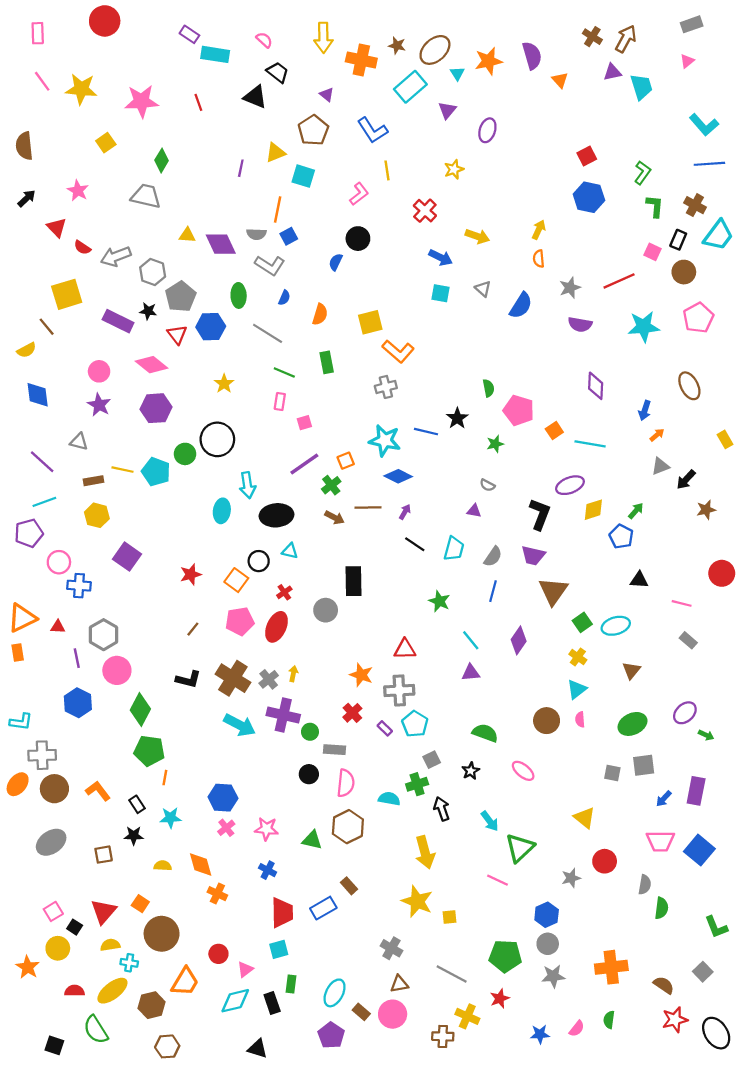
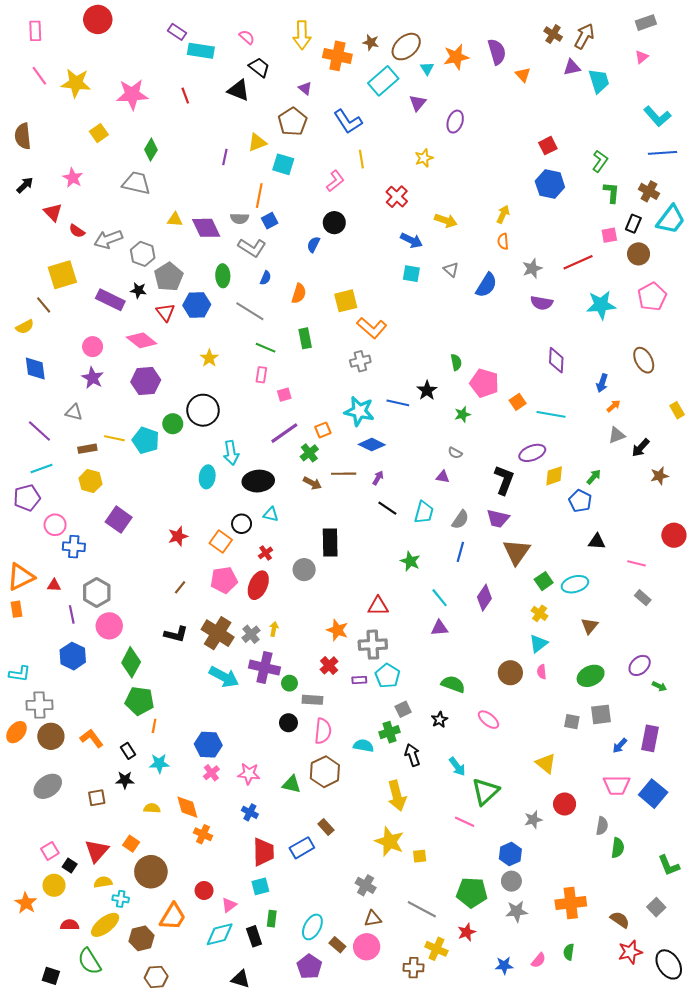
pink square: (653, 252) -> (609, 235), turned -35
purple rectangle: (385, 728) -> (359, 680), turned -48

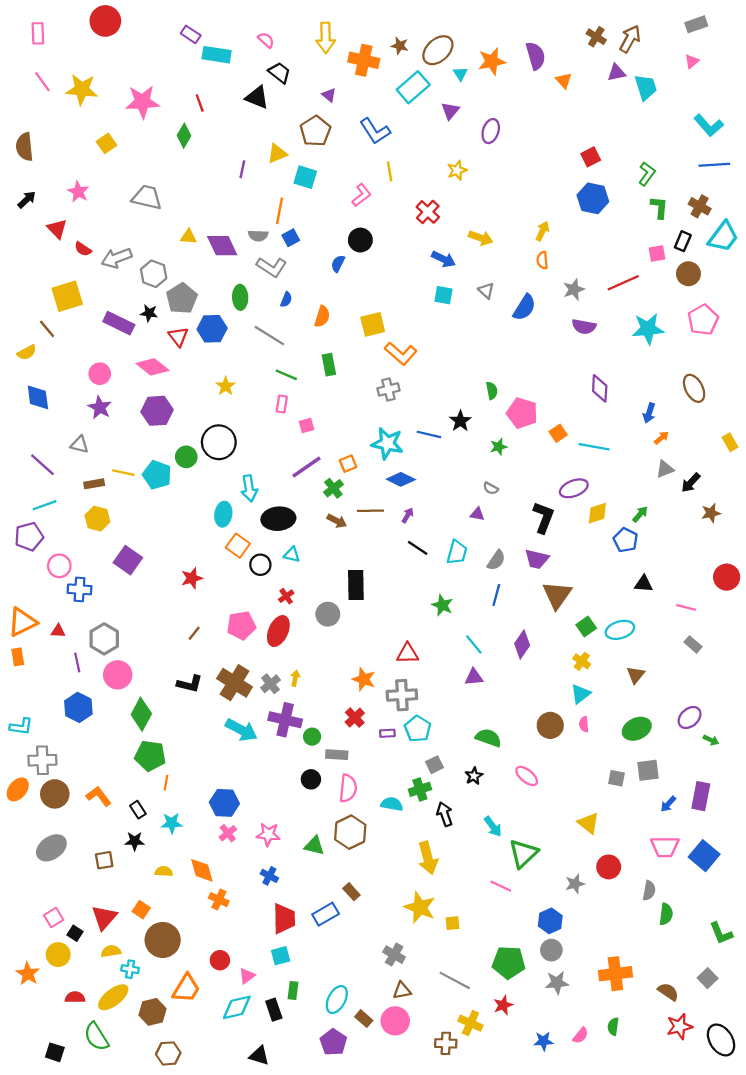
green diamond: (151, 150) -> (184, 136), moved
orange square: (221, 541) -> (238, 546), moved

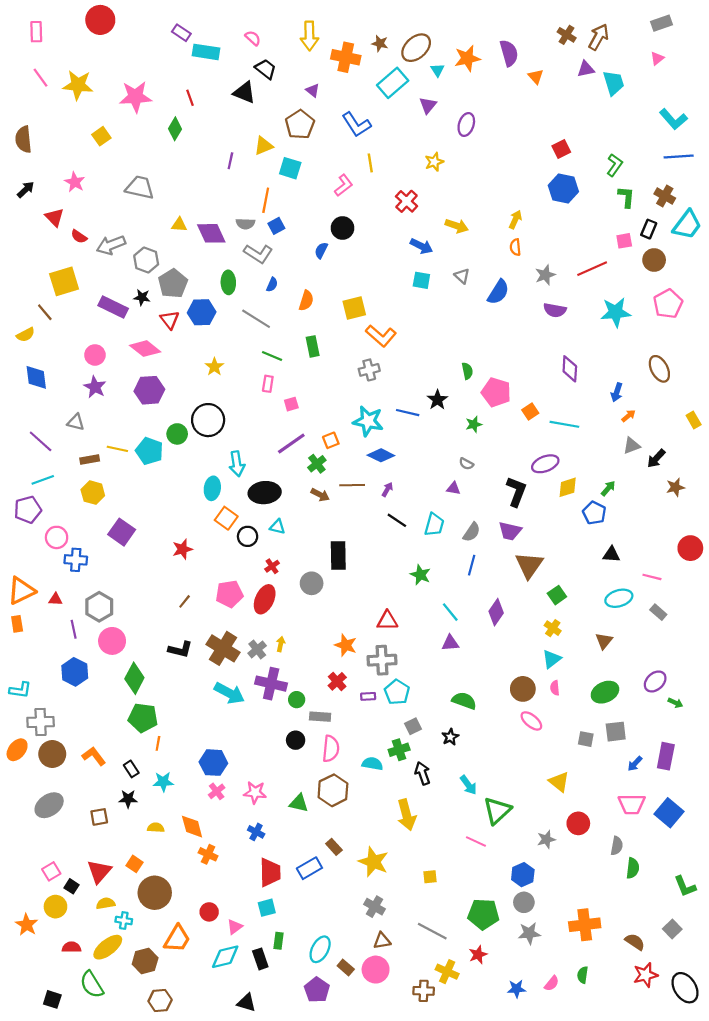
cyan ellipse: (620, 630) -> (619, 598), moved
pink ellipse: (527, 776) -> (531, 721), moved
yellow star: (420, 907) -> (373, 862), moved

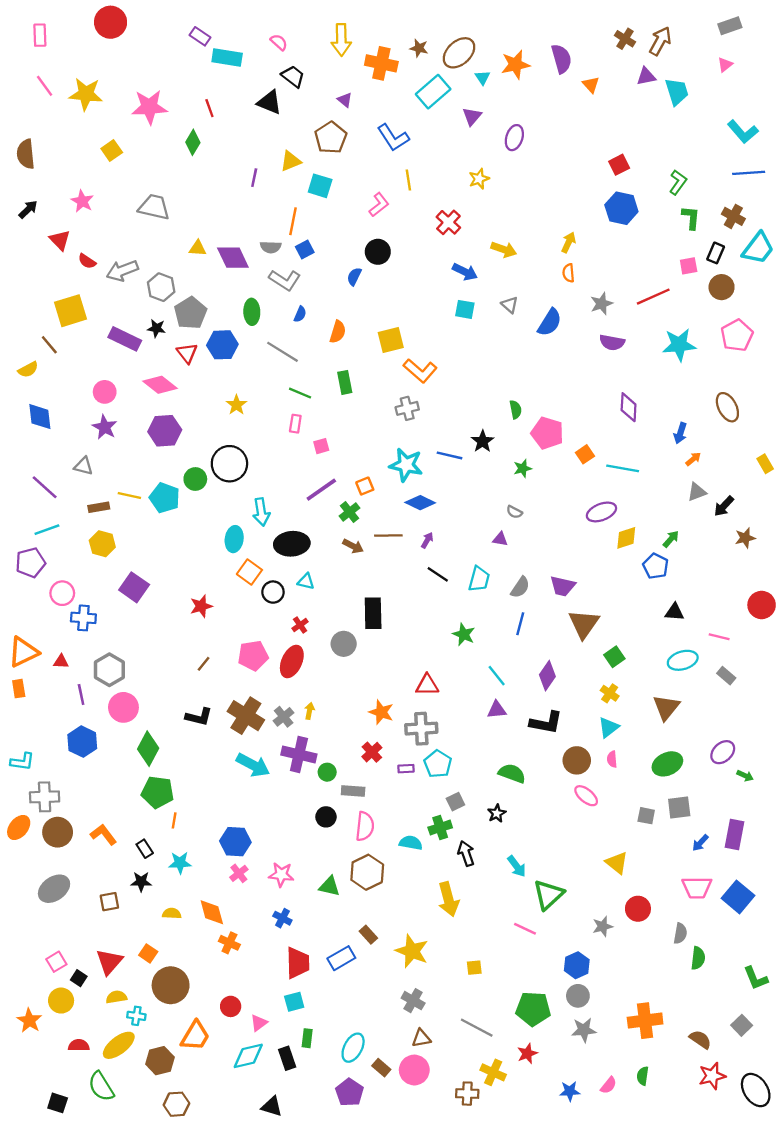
black L-shape: (516, 492) -> (546, 723), moved, turned 80
brown triangle: (604, 641) -> (666, 707), size x1.4

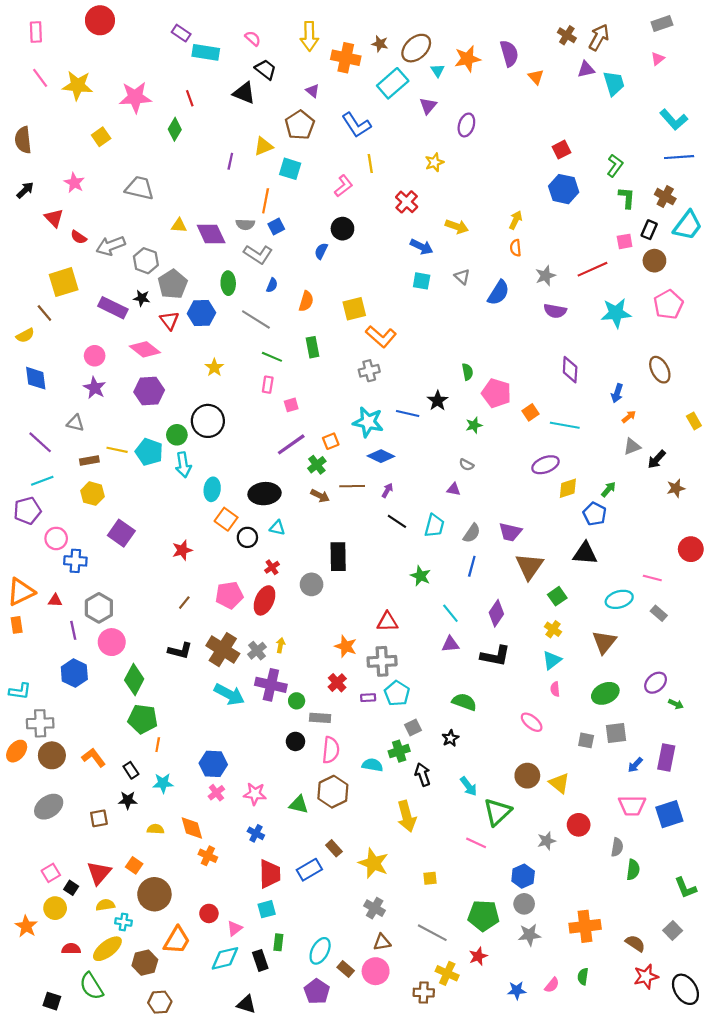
cyan arrow: (261, 512) -> (183, 465), moved
black triangle: (674, 612) -> (585, 553), moved, size x1.4
brown circle: (577, 760) -> (527, 776), moved
blue square: (738, 897) -> (669, 814), turned 32

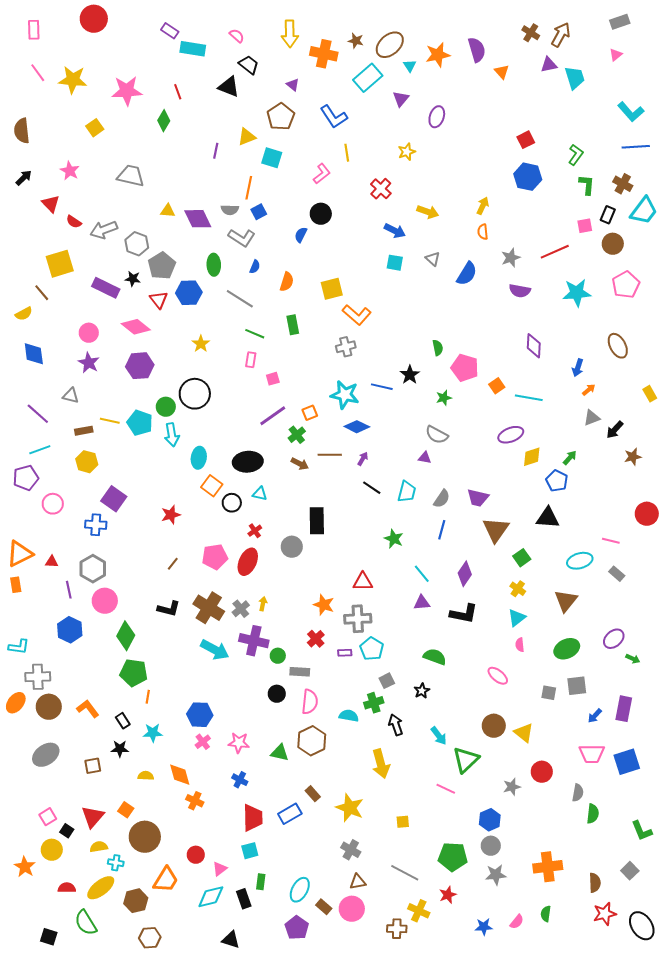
gray semicircle: (466, 465) -> (437, 435), size x1.6
blue cross: (75, 561) -> (96, 525), moved
brown semicircle: (635, 943) -> (595, 883), turned 54

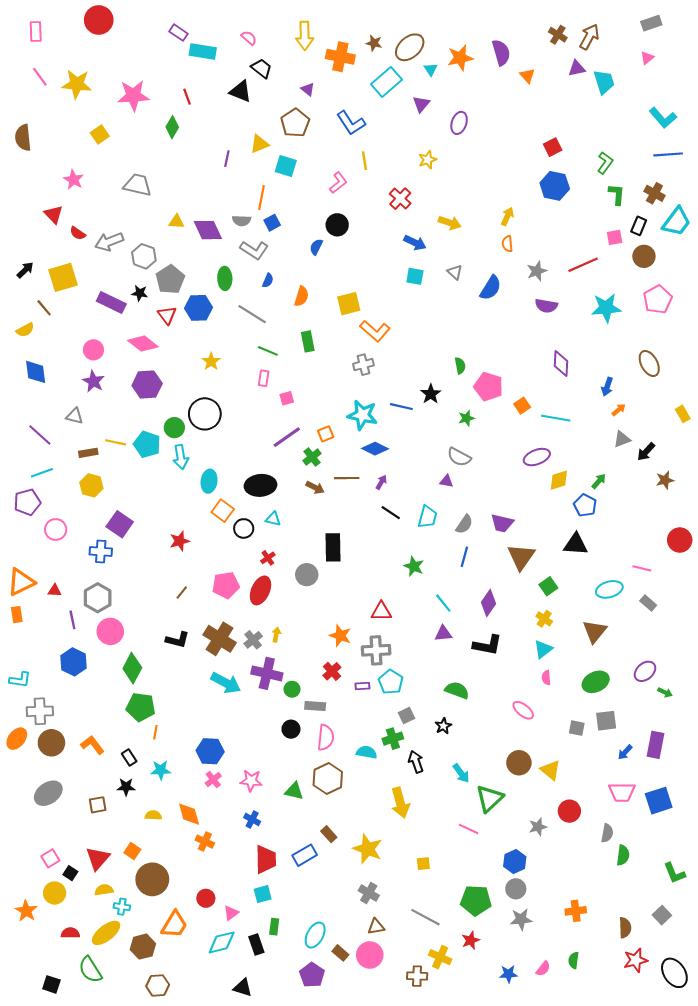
black arrow: (24, 178) -> (25, 270), moved
orange cross: (548, 867) -> (576, 911), size x0.7

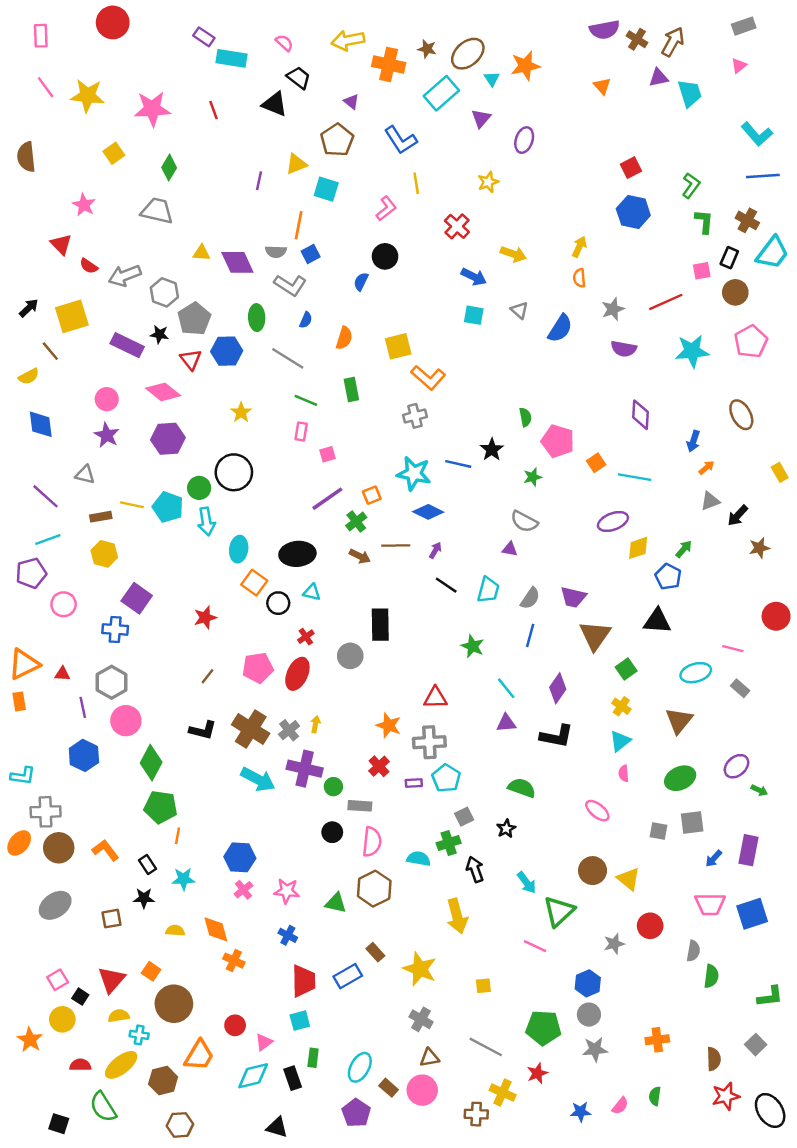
yellow arrow: (305, 36) -> (348, 40), turned 80
purple semicircle: (501, 53) -> (605, 30), moved, turned 95
green diamond: (172, 127) -> (169, 168), moved
green L-shape: (674, 873) -> (770, 997), turned -75

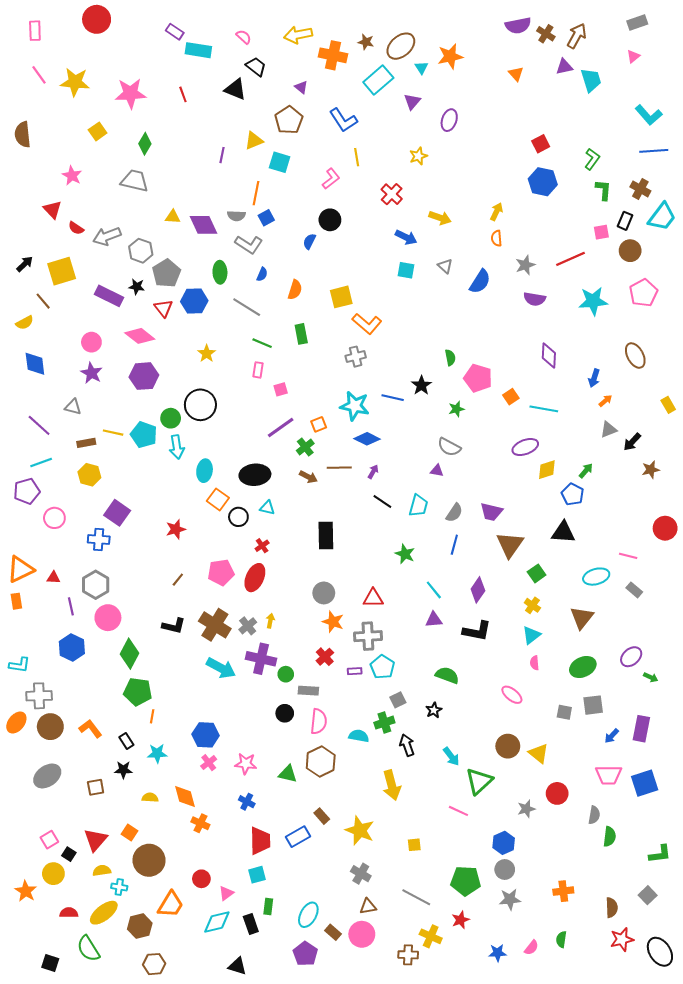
gray circle: (350, 656) -> (324, 593), moved

